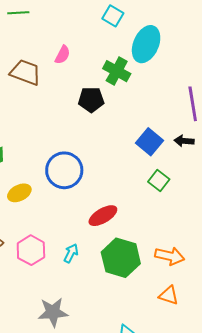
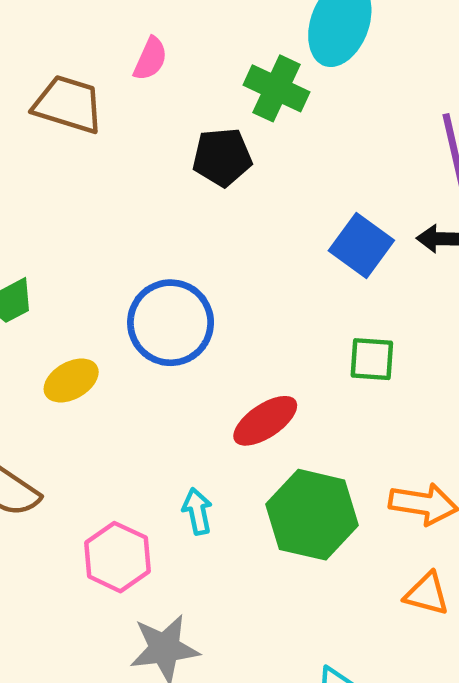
green square: (159, 181) -> (372, 359), moved, turned -30
pink hexagon: (31, 250) -> (117, 557), moved
cyan arrow: (71, 253) -> (197, 511), turned -36

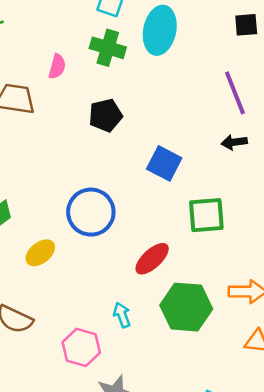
green cross: (277, 88) -> (108, 48), moved
blue square: (361, 245) -> (164, 163), moved
green square: (372, 359) -> (206, 215), size x1.4

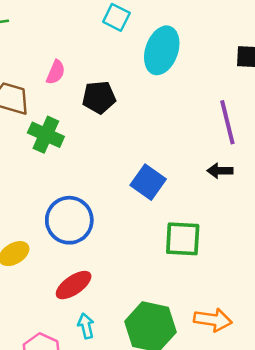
green cross: (108, 48) -> (46, 135), moved
black pentagon: (105, 115) -> (99, 97), moved
red ellipse: (152, 259) -> (74, 285), moved

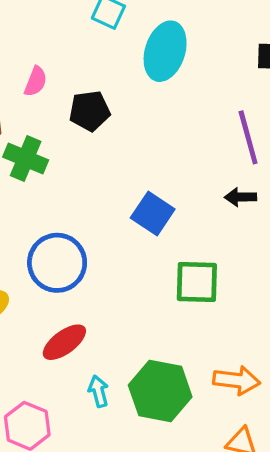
cyan arrow: (86, 326) -> (98, 391), moved

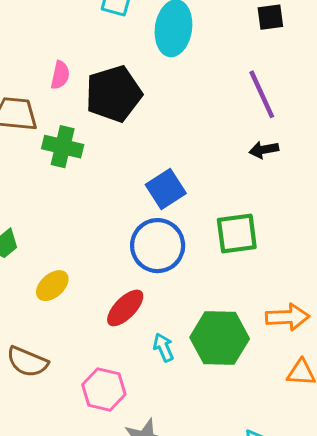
black pentagon: (90, 111) -> (114, 94), size x1.5
blue square: (153, 214) -> (166, 189), moved, turned 33
blue circle: (57, 263) -> (158, 246), moved

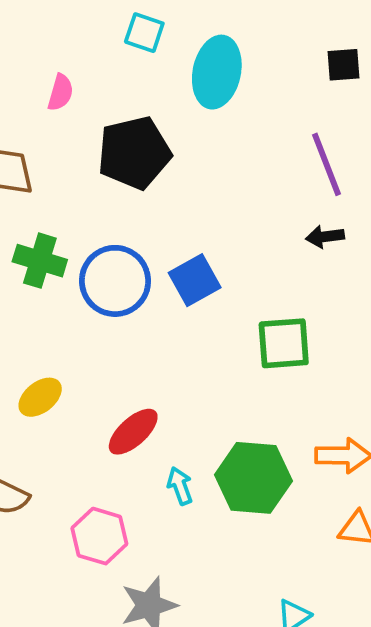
pink semicircle: (60, 75) -> (60, 92), moved
green cross: (63, 147) -> (40, 261), moved
blue circle: (158, 246) -> (115, 281), moved

